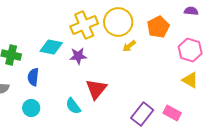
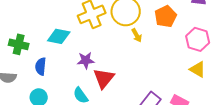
yellow arrow: (129, 46) -> (137, 35), turned -80
purple star: (78, 56) -> (86, 60), moved

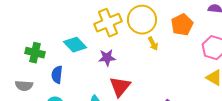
cyan diamond: (59, 36) -> (75, 45), turned 35
purple star: (86, 60) -> (107, 58), moved

